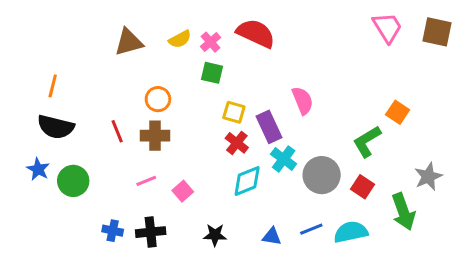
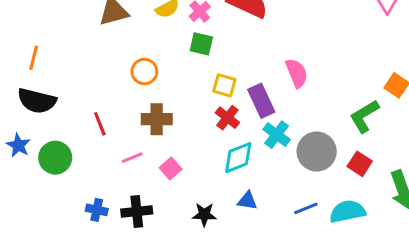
red line: (117, 131) -> (100, 124), moved
brown cross: (155, 136) -> (157, 119), moved
blue triangle: (272, 236) -> (247, 201), moved

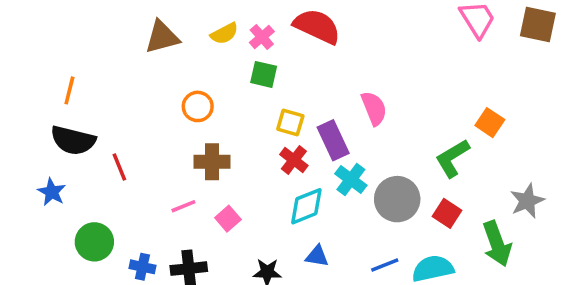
red line: (100, 124) -> (119, 167), moved
green circle: (55, 158) -> (94, 242), moved

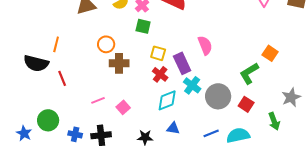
orange line: (69, 90) -> (56, 44), moved
brown cross: (212, 162) -> (119, 63), moved
blue star: (52, 192) -> (24, 133), moved
green arrow: (497, 244) -> (274, 121), size x0.7

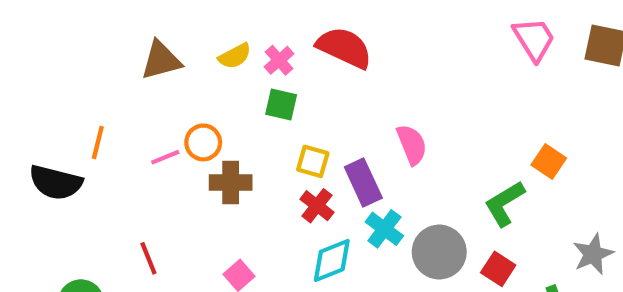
red line: (62, 78) -> (148, 258), moved
pink line: (98, 100) -> (165, 157), moved

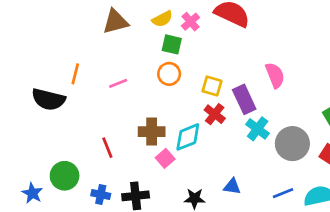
green square: (281, 105) -> (172, 44), moved
orange circle: (203, 142) -> (169, 74), moved
brown cross: (231, 182) -> (152, 132), moved
cyan diamond: (332, 260) -> (188, 137), moved

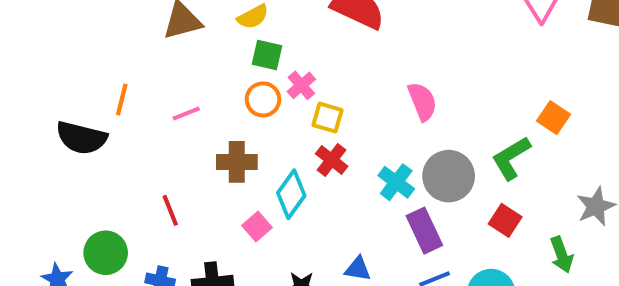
pink cross: (191, 22) -> (301, 85), moved
purple rectangle: (244, 99) -> (424, 231), moved
brown cross: (152, 132) -> (237, 162), moved
cyan diamond: (188, 137) -> (291, 194), turned -32
gray circle: (292, 144) -> (449, 176), moved

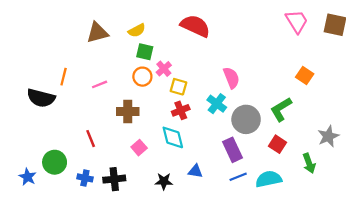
orange square: (554, 118) -> (305, 75), moved
red cross: (332, 160) -> (181, 110), turned 30
cyan cross: (396, 182) -> (217, 104), moved
cyan diamond: (291, 194) -> (173, 137), moved, turned -50

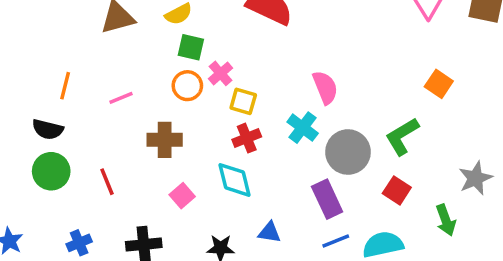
black semicircle: (41, 98) -> (48, 129), moved, size x0.7
green circle: (55, 162) -> (51, 171), moved
blue cross: (85, 178) -> (79, 243), moved, turned -35

